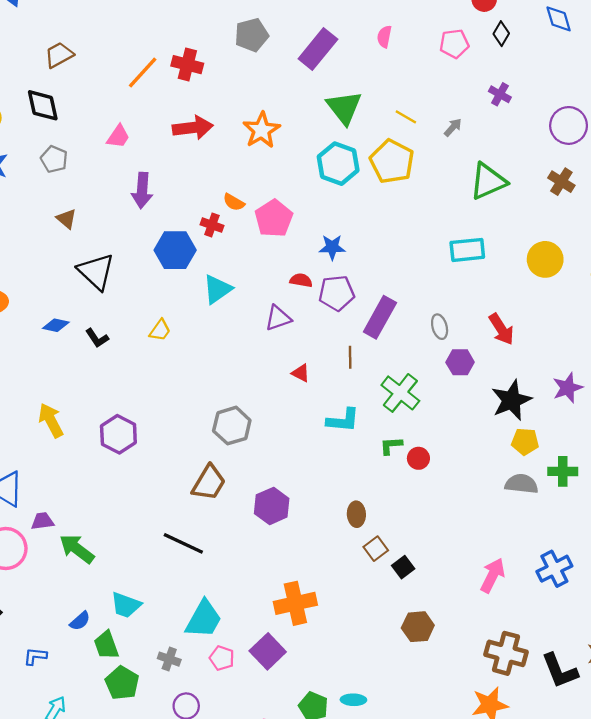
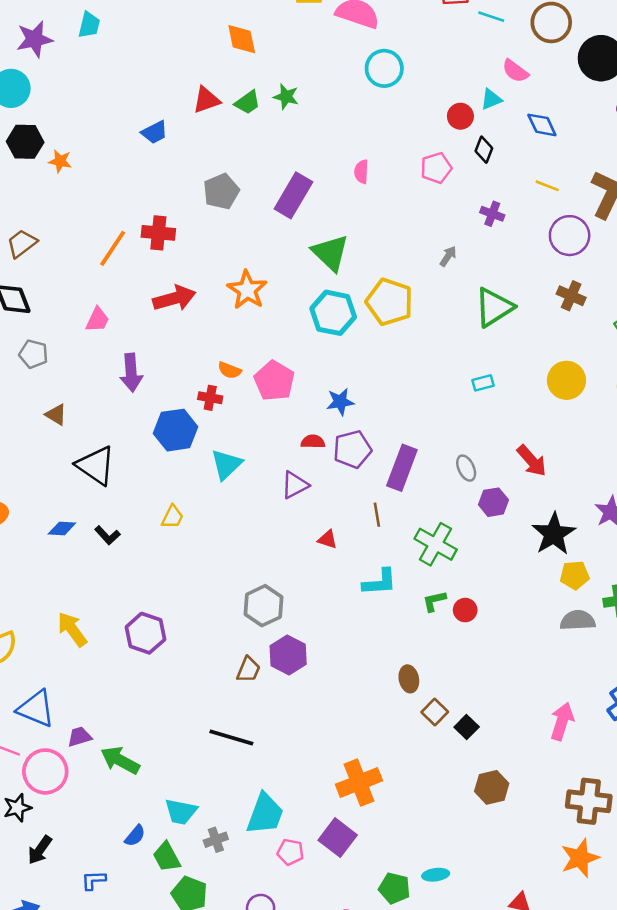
yellow line: (406, 117) -> (547, 186), moved
cyan rectangle: (467, 250) -> (483, 383), size x0.6
brown trapezoid: (209, 483) -> (248, 670), size x0.7
purple hexagon: (272, 506) -> (288, 655), moved
gray cross: (169, 659) -> (216, 840), moved, turned -30

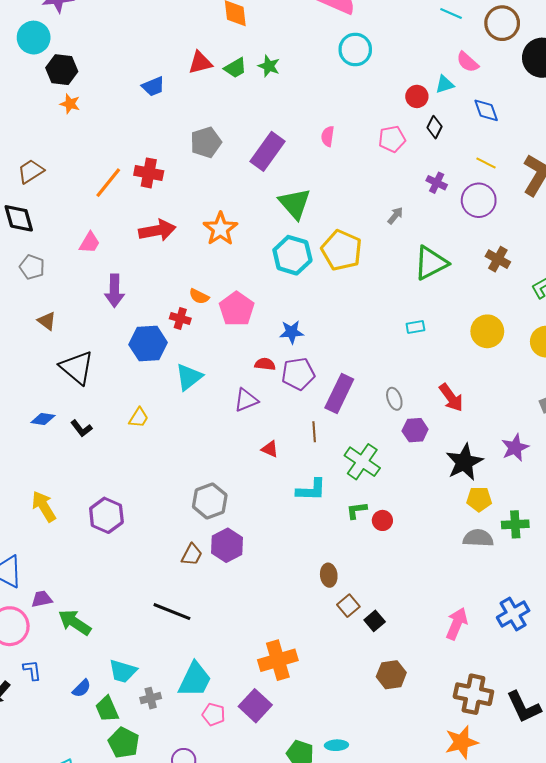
black hexagon: (25, 142) -> (62, 70), moved
purple circle: (570, 236) -> (479, 200), moved
blue L-shape: (94, 880) -> (32, 670), moved, turned 80

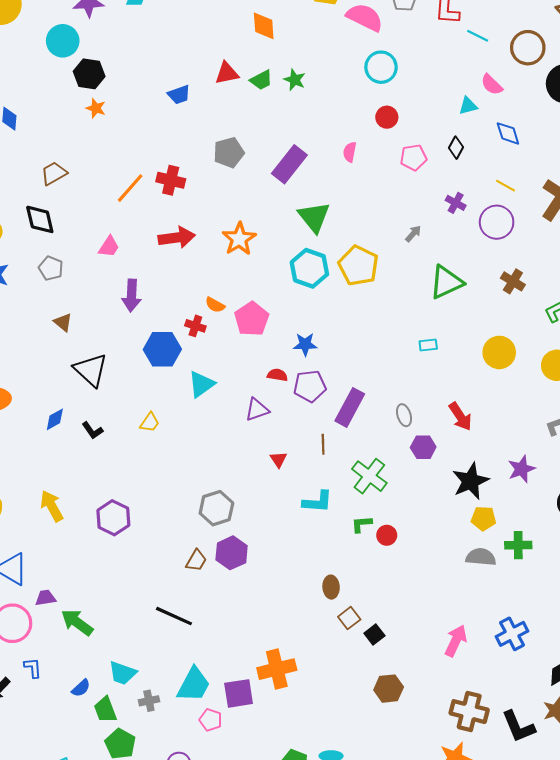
red circle: (417, 96) -> (387, 117), moved
blue diamond: (43, 419) -> (55, 419), turned -40
red triangle: (270, 449) -> (278, 459), turned 30
purple square: (255, 706) -> (239, 693), moved, turned 36

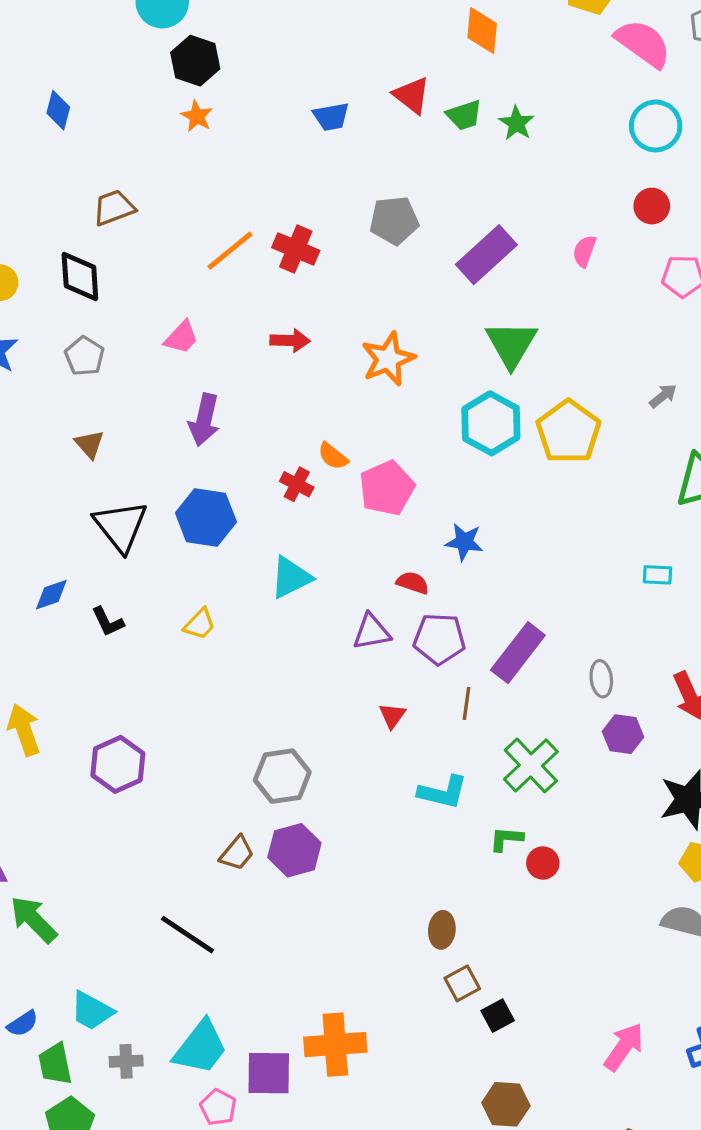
red triangle: (227, 73) -> (412, 95), turned 40
red arrow: (177, 238) -> (290, 341), size x0.7
blue hexagon: (162, 349) -> (206, 517), moved
purple pentagon: (310, 386) -> (439, 639), moved

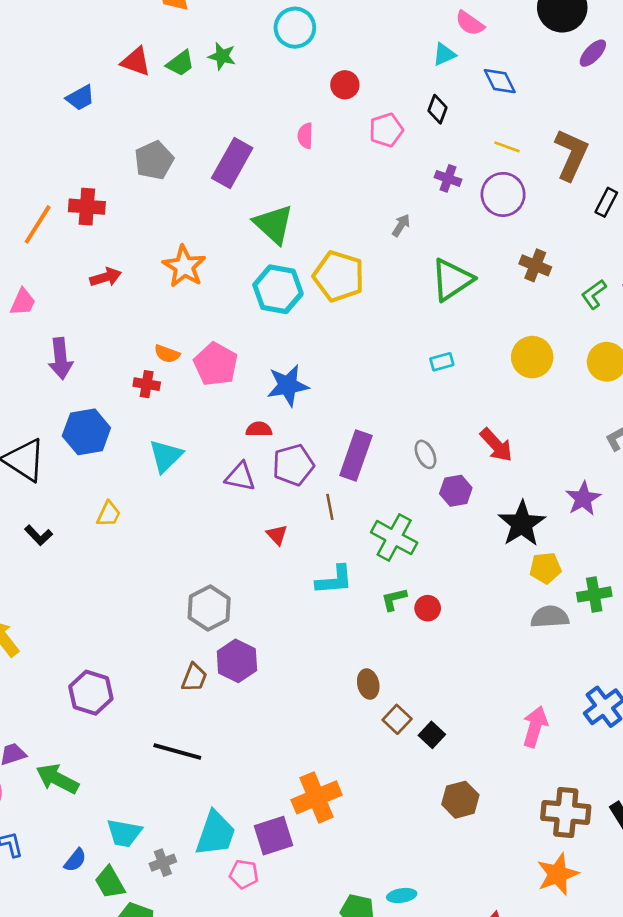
cyan circle: (656, 126) -> (295, 28), moved
blue star: (464, 542) -> (288, 385), size x1.4
purple triangle: (372, 632) -> (240, 477), turned 40
purple hexagon: (118, 764) -> (91, 693), moved

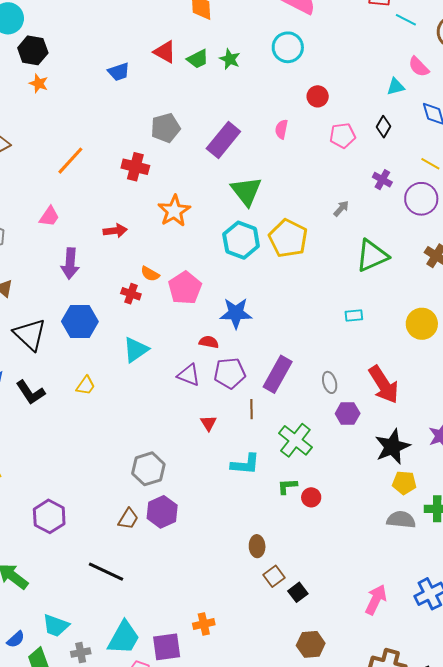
red cross: (87, 207) -> (135, 167), moved
red arrow: (106, 277) -> (115, 231), moved
red arrow: (496, 445) -> (384, 385), size x1.4
black L-shape: (38, 535) -> (31, 392), size x1.4
orange cross: (317, 797) -> (204, 624), size x0.6

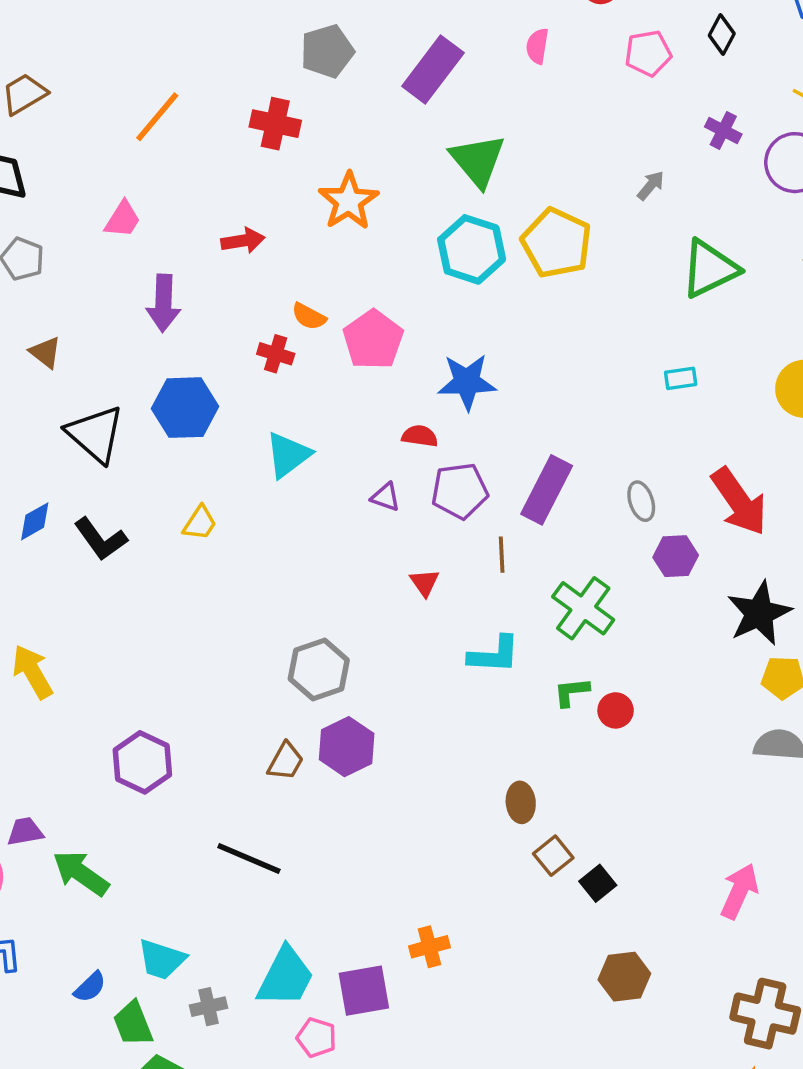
purple triangle: (189, 375) -> (386, 497), size x0.7

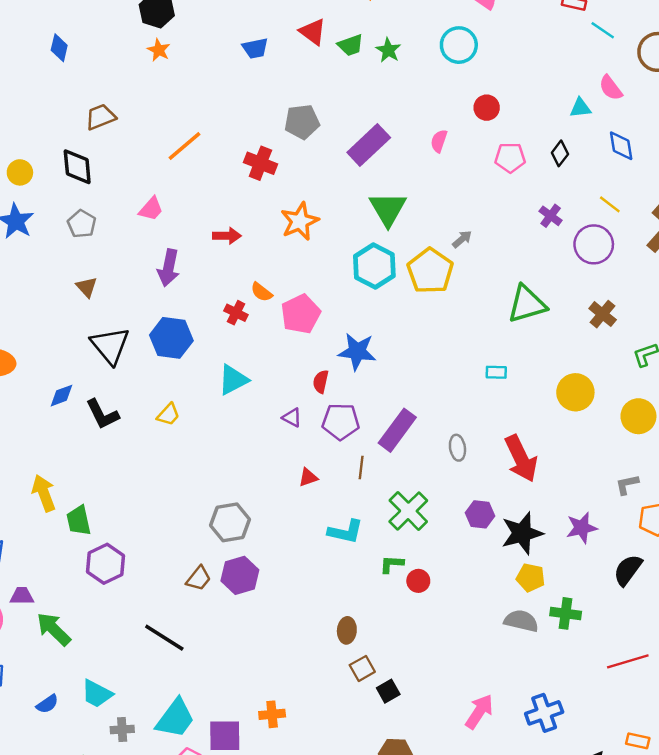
gray arrow: (651, 185) -> (462, 239), moved
red semicircle: (420, 436) -> (321, 382), turned -95
purple hexagon: (676, 556) -> (480, 514), moved
red triangle: (425, 583) -> (308, 477), turned 36
green trapezoid: (133, 1024) -> (79, 521), moved

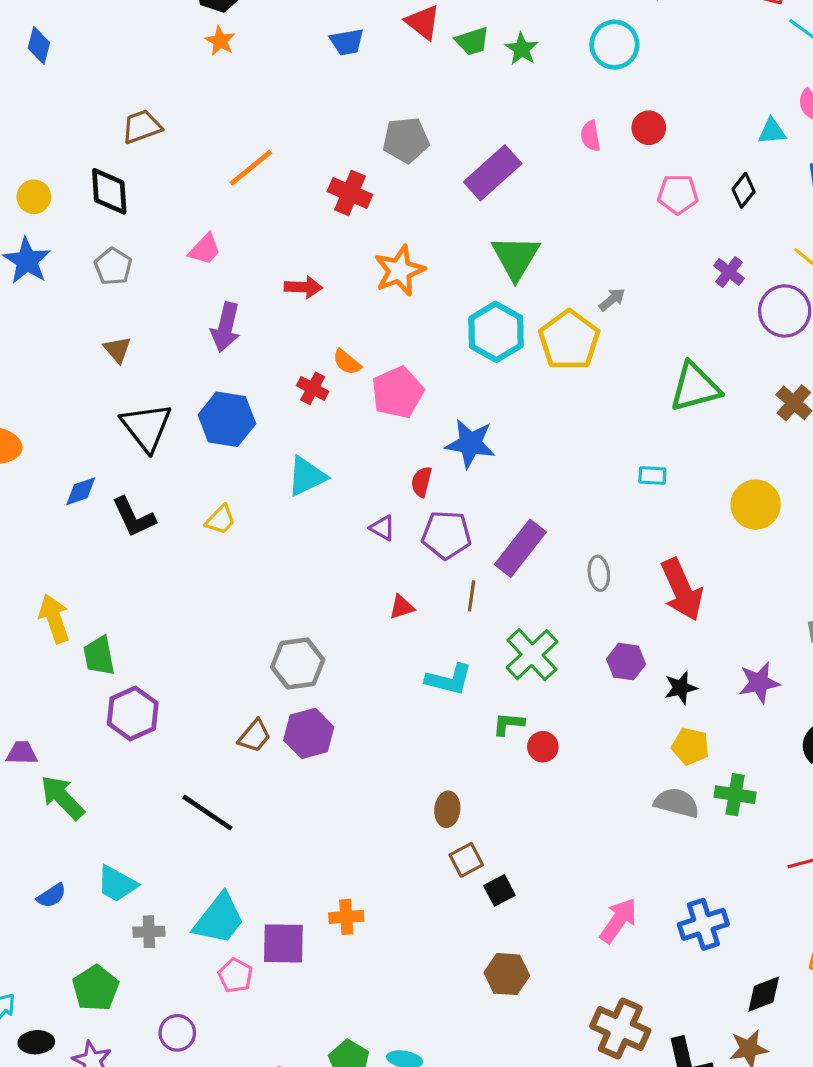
blue diamond: (59, 48) -> (39, 45), moved
pink semicircle: (439, 141) -> (590, 136), moved, turned -30
black star: (522, 533) -> (681, 688), size x0.6

